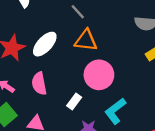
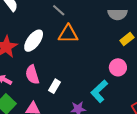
pink circle: (99, 75) -> (118, 67), moved, size x0.7
white rectangle: (74, 101) -> (55, 86), moved

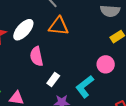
pink semicircle: (32, 75) -> (36, 56), moved
white rectangle: (55, 86) -> (53, 79), moved

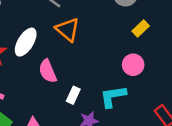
orange triangle: (59, 26) -> (67, 30), turned 45
cyan L-shape: (85, 87) -> (113, 96), turned 40

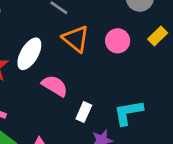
pink circle: (133, 65) -> (118, 41), moved
pink semicircle: (48, 71) -> (55, 86), turned 145

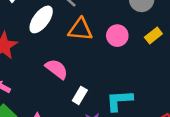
orange triangle: (76, 39) -> (80, 29), turned -40
white ellipse: (29, 54) -> (41, 19), moved

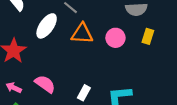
yellow rectangle: (153, 35) -> (148, 36), turned -32
pink semicircle: (57, 69) -> (45, 84), moved

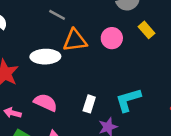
white ellipse: (47, 26) -> (45, 57), moved, turned 65
yellow rectangle: (148, 36) -> (146, 30), turned -48

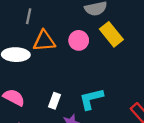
gray line: (57, 15) -> (29, 16), turned 70
yellow rectangle: (146, 30) -> (111, 34), size x1.5

